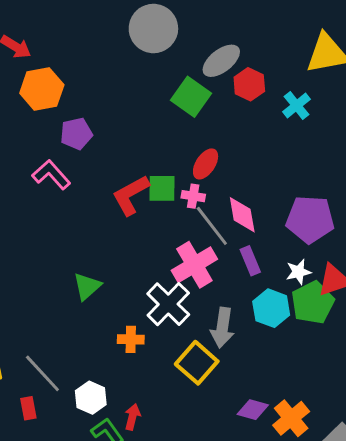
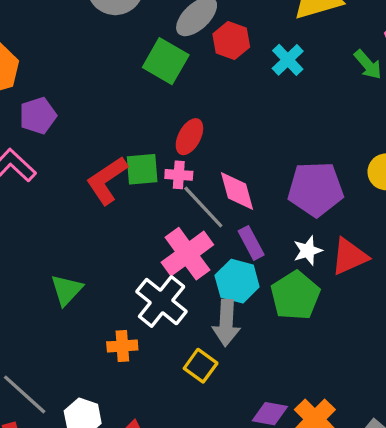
green pentagon: (313, 303) -> (295, 296), moved
cyan hexagon: (271, 308) -> (237, 281), moved
yellow square: (197, 363) -> (201, 366), size x0.7

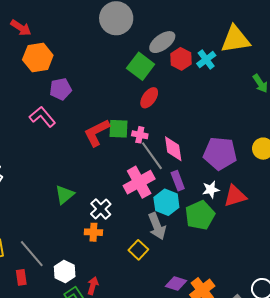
cyan cross: (288, 60) -> (206, 60), moved
red ellipse: (189, 137) -> (149, 98), moved
white cross: (162, 302) -> (101, 209), moved, size x0.7
gray arrow: (226, 323) -> (157, 226), turned -32

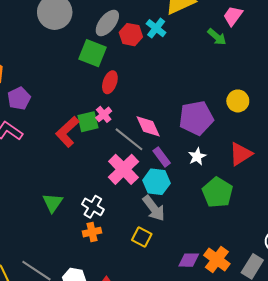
pink cross: (140, 135) -> (104, 114), moved, turned -35
red triangle: (235, 196) -> (241, 154), moved
green pentagon: (200, 215) -> (217, 192), moved

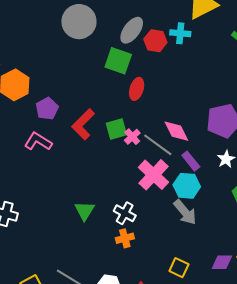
cyan cross: (156, 28) -> (180, 33), turned -30
pink cross: (104, 114) -> (132, 137), moved
red L-shape: (67, 132) -> (83, 124), moved
yellow square: (142, 237) -> (179, 268), moved

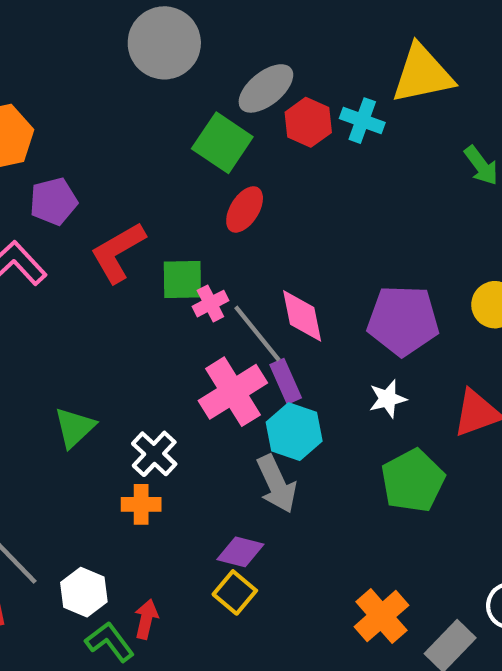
purple rectangle: (191, 161) -> (286, 381), moved
purple diamond: (222, 262) -> (240, 552), moved

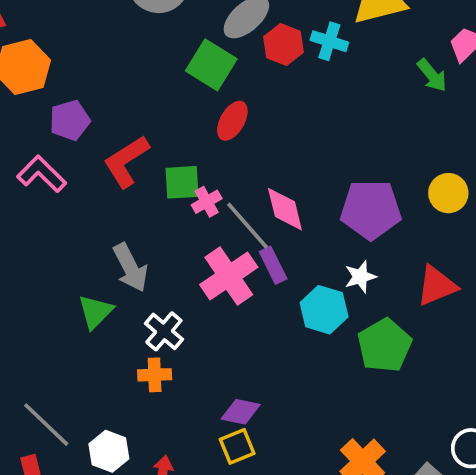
cyan hexagon: (294, 432) -> (324, 310), moved
gray arrow: (277, 484) -> (130, 268), moved
yellow square: (235, 592) -> (237, 446), turned 30

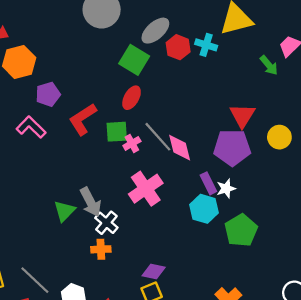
red ellipse: (232, 121) -> (132, 98), moved
gray line: (248, 226) -> (158, 137), moved
purple rectangle: (273, 265) -> (208, 183), moved
gray arrow: (130, 268) -> (91, 202), moved
red triangle: (437, 286) -> (242, 116), moved, turned -36

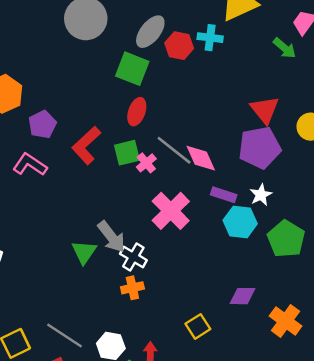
purple rectangle: (208, 183) -> (224, 195), moved, turned -35
purple diamond: (154, 271) -> (242, 296), moved

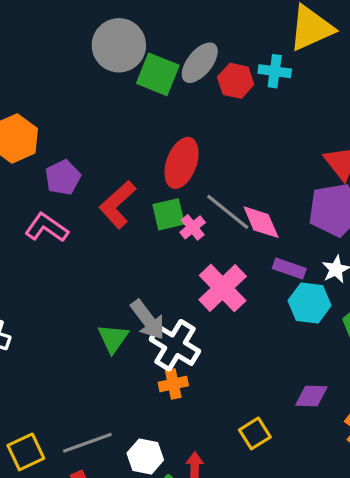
green square: (132, 69) -> (158, 74), moved
red ellipse: (137, 112) -> (182, 163), size x1.4
white cross: (133, 257) -> (175, 345), size x1.4
gray line: (65, 335) -> (87, 443), turned -54

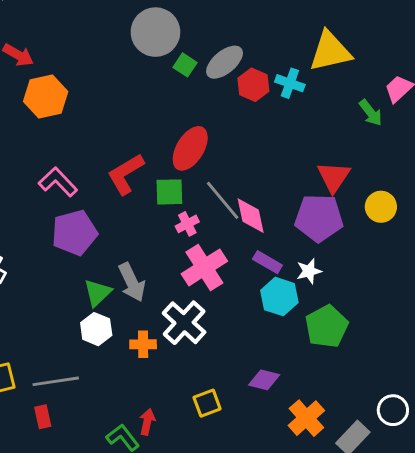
green square: (158, 74) -> (185, 65), size x0.6
purple pentagon: (63, 177) -> (74, 233), moved, size x1.4
pink cross: (193, 227) -> (187, 224), moved
white cross: (175, 345) -> (184, 323), moved
white hexagon: (145, 457) -> (96, 329), moved

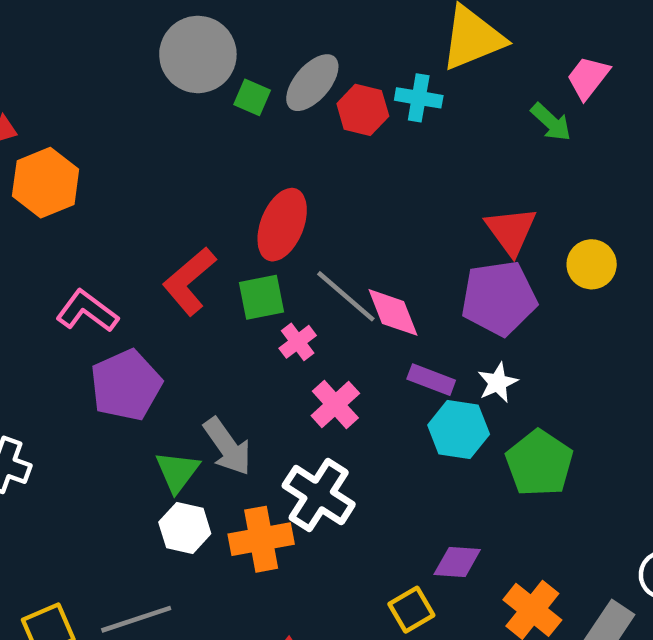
pink cross: (204, 267) -> (335, 404), size x0.7
orange cross: (143, 344) -> (261, 539), size x1.5
yellow square: (207, 403) -> (411, 610), moved

